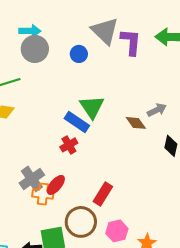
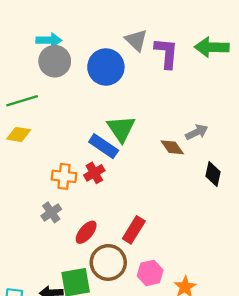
gray triangle: (105, 31) -> (136, 40), size x0.7
blue circle: (79, 54) -> (106, 67), size x1.8
gray cross: (32, 179) -> (51, 212), size x0.7
red ellipse: (56, 185) -> (86, 232), moved
orange cross: (43, 194) -> (64, 176), moved

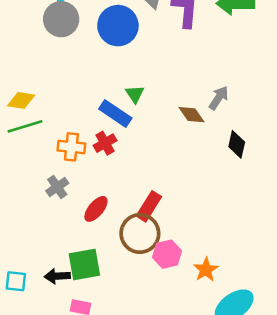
green line: (22, 101) -> (25, 126), moved
green triangle: (121, 129) -> (135, 94), size x0.6
gray arrow: (197, 132) -> (219, 98), turned -30
brown circle: (108, 262) -> (140, 233), moved

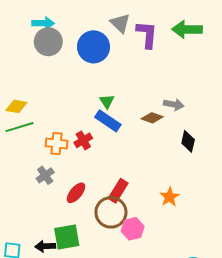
gray arrow: (219, 98) -> (174, 104), turned 66
blue rectangle: (115, 113) -> (108, 121), moved
brown diamond: (192, 115) -> (152, 118), turned -35
orange star: (206, 270) -> (170, 197), moved

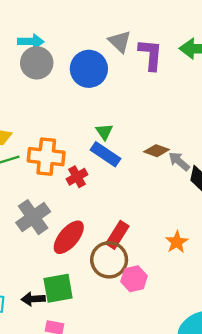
gray arrow: (174, 104) -> (179, 161), moved, turned -150
orange cross: (56, 143) -> (46, 157), moved, size x1.4
gray cross: (45, 175) -> (33, 217), size x1.6
red ellipse: (76, 193) -> (69, 237), size x1.4

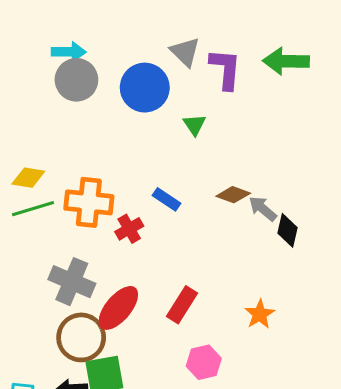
green triangle: (104, 132) -> (194, 125), moved
blue rectangle: (106, 154) -> (166, 199), size x0.7
gray cross: (33, 217) -> (72, 282), turned -32
brown circle: (109, 260) -> (81, 337), moved

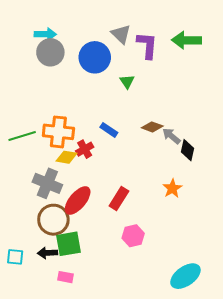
yellow diamond: (28, 178) -> (67, 157), moved
orange star: (260, 314) -> (172, 188), moved

